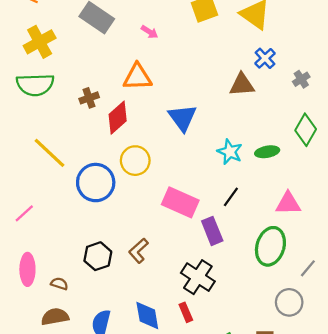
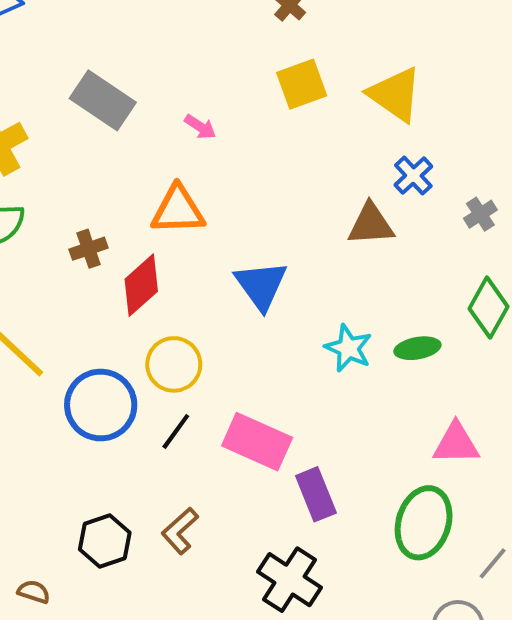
black line: (231, 197) -> (176, 431), moved

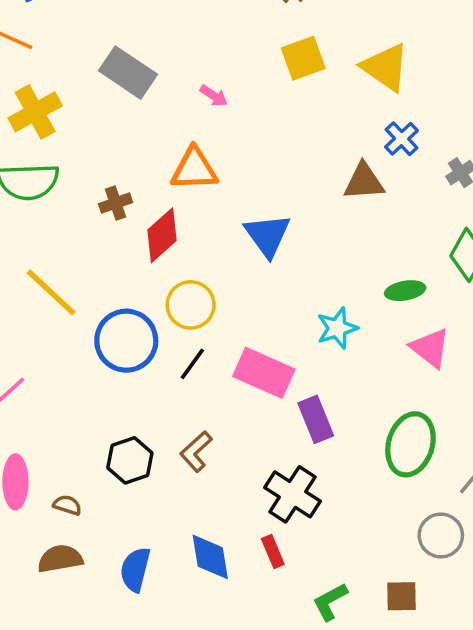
cyan star: (348, 348) -> (337, 328), moved, turned 30
pink triangle: (456, 444) -> (430, 348), moved, turned 39

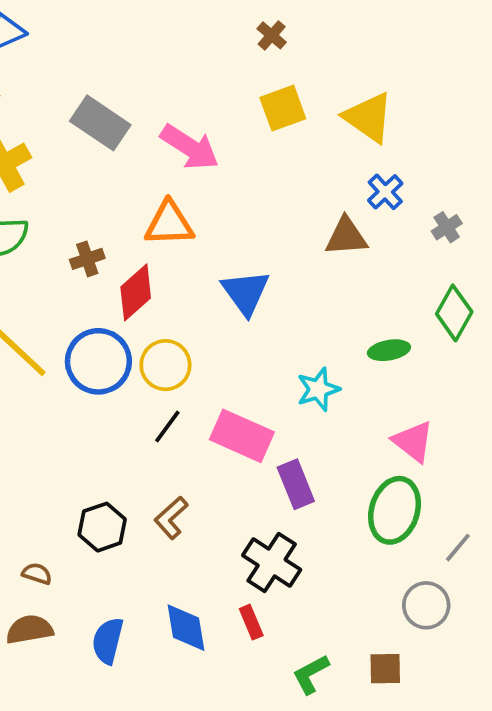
pink arrow: (214, 96) -> (190, 147), size x2.0
blue circle: (126, 341) -> (98, 361), moved
pink triangle: (430, 348) -> (413, 441), moved

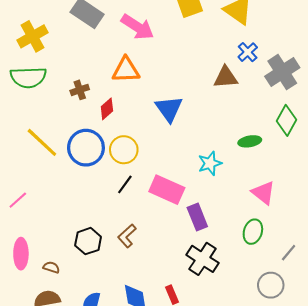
gray cross: (447, 227) -> (282, 72), size x2.0
red diamond: (136, 292) -> (107, 109), size x0.7
green ellipse: (395, 510) -> (253, 232), size x0.7
black cross: (272, 562) -> (203, 259), moved

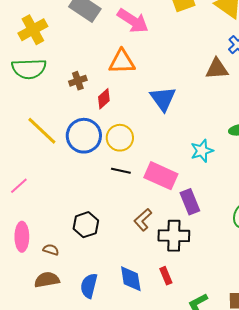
black line: (125, 184) -> (121, 171), turned 66
brown L-shape: (127, 236) -> (143, 220), moved
black cross: (203, 259) -> (174, 236), moved, turned -32

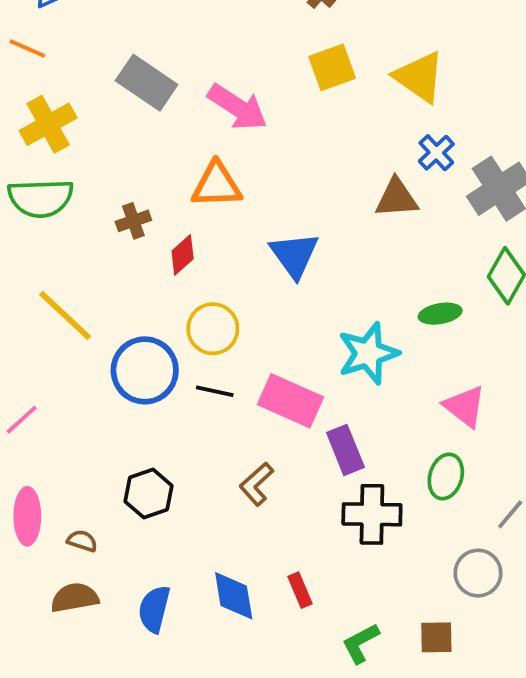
blue circle: (84, 136) -> (145, 370), moved
cyan star: (202, 151) -> (368, 353), size x1.4
black cross: (174, 236) -> (372, 514), moved

